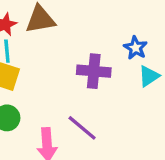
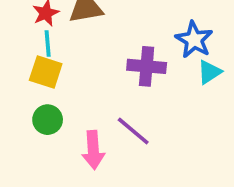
blue star: (136, 48) -> (194, 40), size x1.4

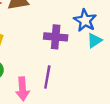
purple line: (133, 131) -> (47, 77), turned 60

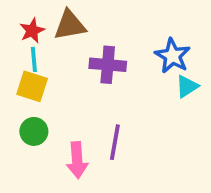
purple cross: (56, 37) -> (108, 65), moved

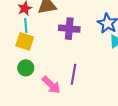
pink arrow: (77, 160) -> (51, 85), turned -42

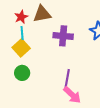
yellow square: (25, 41) -> (21, 48), turned 30
pink arrow: (51, 85) -> (72, 95), moved

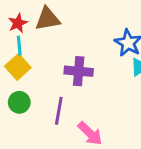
purple cross: (63, 36) -> (79, 71), moved
purple line: (67, 79) -> (59, 111), moved

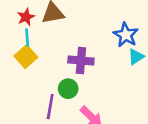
green circle: (19, 102) -> (68, 89), moved
purple line: (59, 111) -> (50, 107), moved

